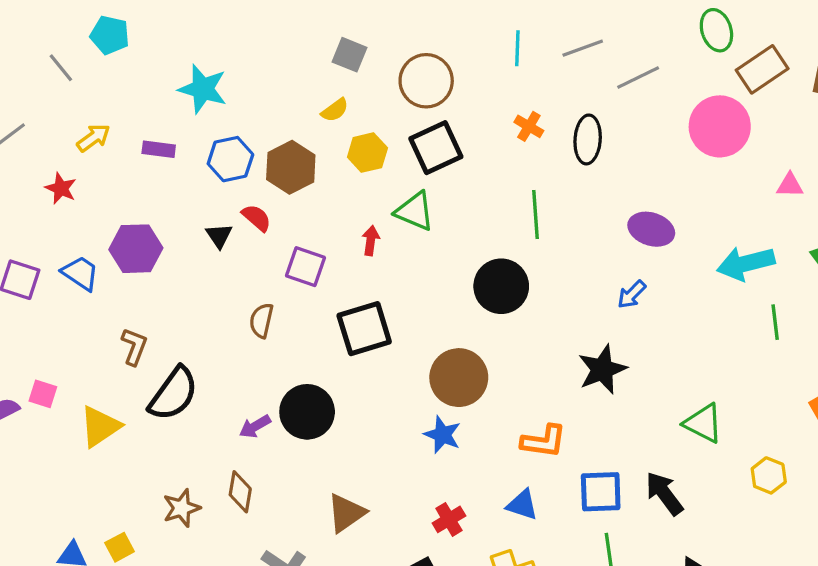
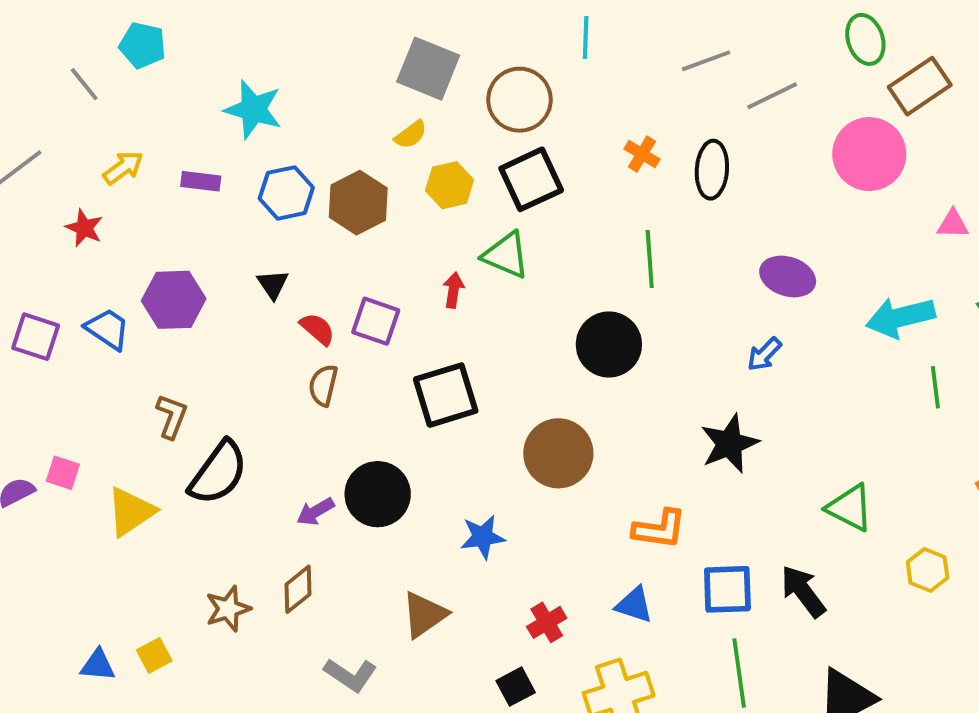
cyan line: (517, 48) -> (586, 37), moved
gray square: (350, 55) -> (428, 69), size x1.5
red semicircle: (257, 218) -> (317, 329), moved
blue star: (442, 435) -> (483, 537), moved, turned -30
brown diamond: (240, 492) -> (298, 589), turned 42

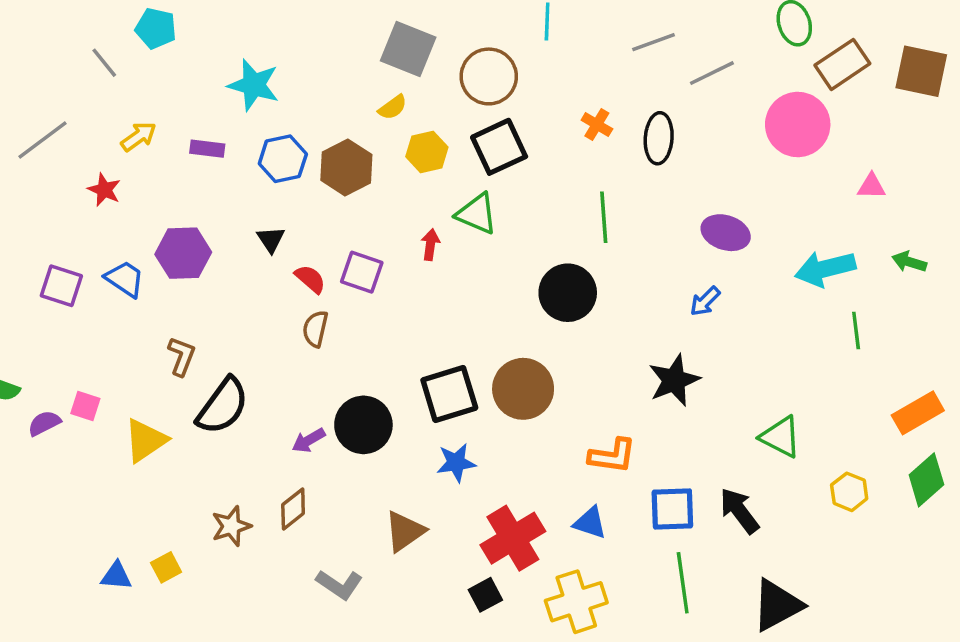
black square: (446, 395) -> (449, 394), moved
red cross: (547, 622) -> (513, 538), size x1.8

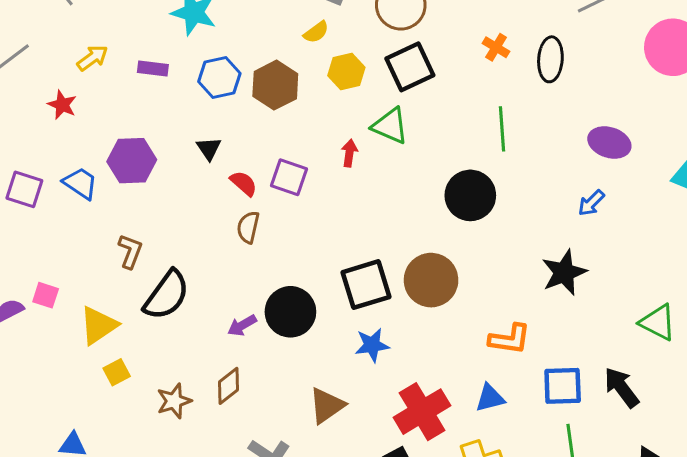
blue triangle: (590, 523) -> (490, 398), turned -32
yellow square: (166, 567) -> (117, 372), moved

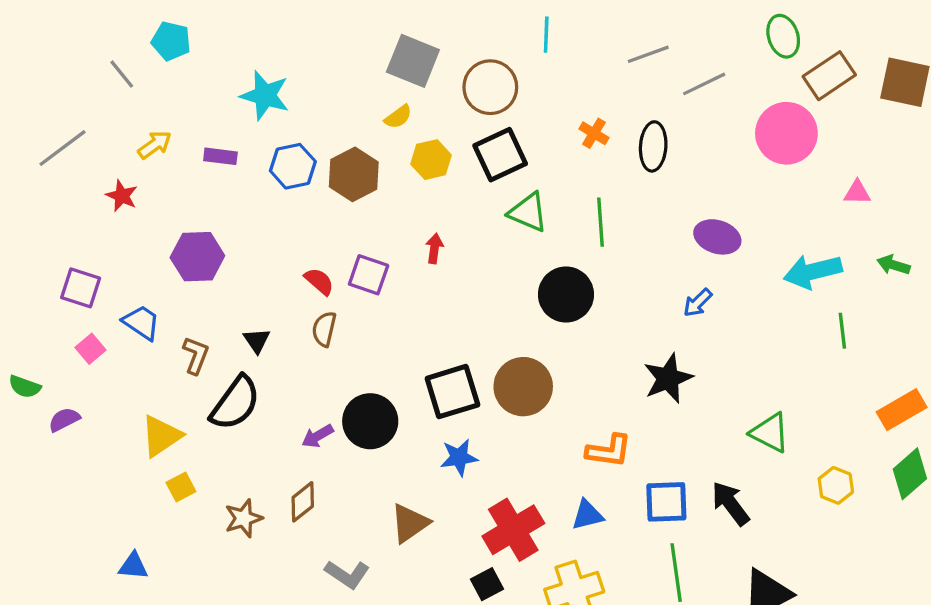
green triangle: (390, 126) -> (528, 212), moved
black triangle: (209, 149) -> (257, 341), moved
blue trapezoid: (80, 183) -> (141, 322), moved
pink square: (46, 295) -> (90, 349), moved, turned 32

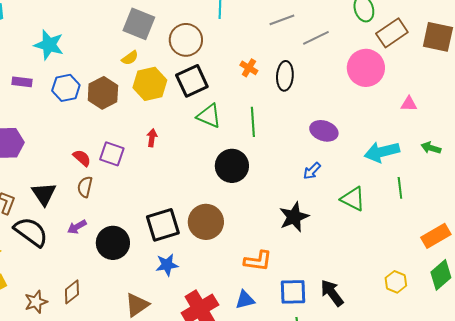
yellow hexagon: (431, 160) -> (150, 84), size x1.4
black triangle: (257, 341) -> (44, 194), size x1.5
black semicircle: (235, 403) -> (31, 232), turned -90
green triangle: (770, 433) -> (353, 199), moved
purple arrow: (318, 436) -> (77, 227), moved

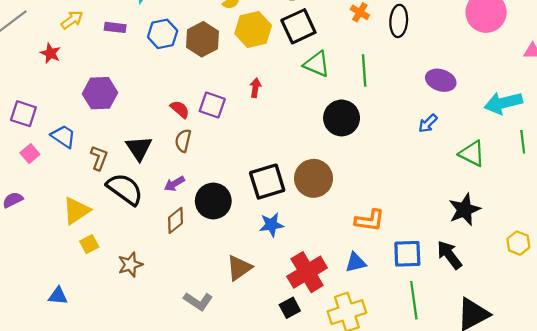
black star: (294, 217) -> (464, 210), moved
brown diamond: (72, 292) -> (176, 220), moved

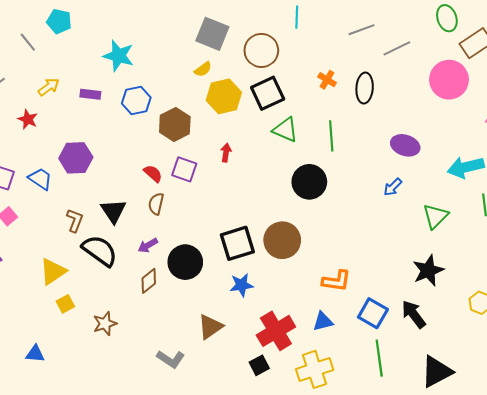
brown hexagon: (202, 39) -> (175, 125), moved
blue trapezoid: (63, 136) -> (40, 179), moved
green triangle: (472, 154) -> (435, 216), turned 48
blue square: (407, 254) -> (373, 313), turned 32

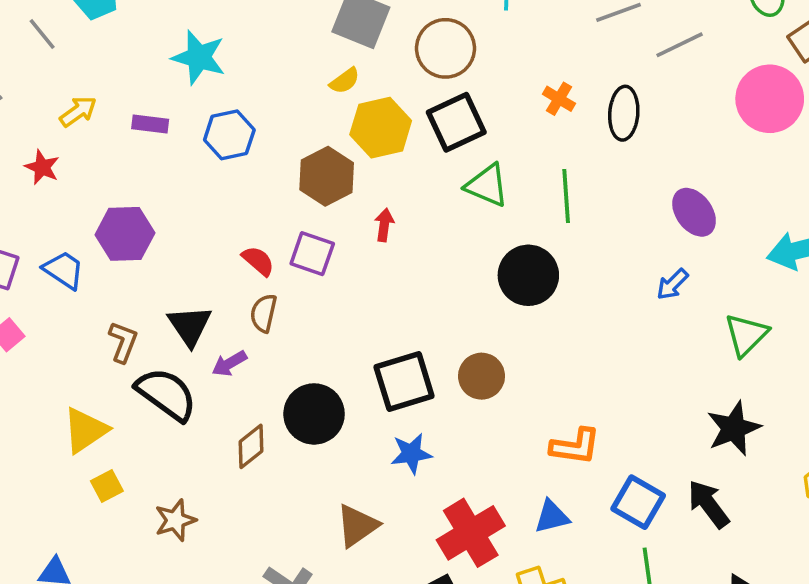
brown hexagon: (175, 125) -> (327, 176), moved
purple ellipse: (405, 145) -> (694, 212), turned 36
brown circle: (282, 240) -> (482, 376), size x0.7
purple arrow: (148, 245) -> (229, 364), moved

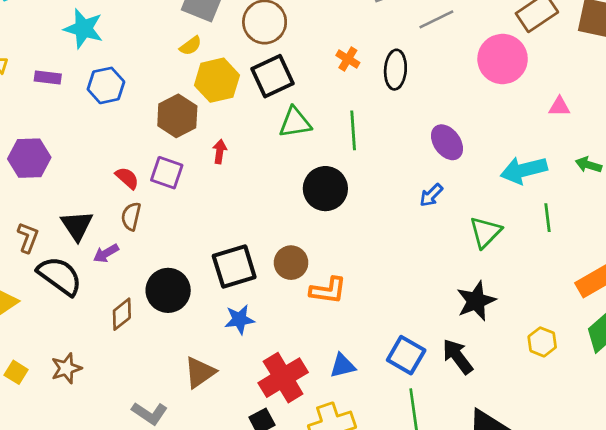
green triangle: (487, 185) -> (295, 122), turned -32
orange L-shape: (575, 446) -> (328, 290), moved
yellow square: (107, 486) -> (16, 372), moved, turned -30

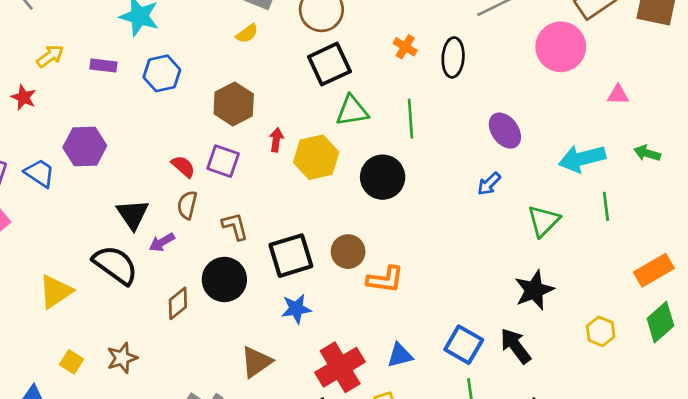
yellow hexagon: (217, 80) -> (316, 157), moved
brown L-shape: (28, 237) -> (235, 226), moved, turned -36

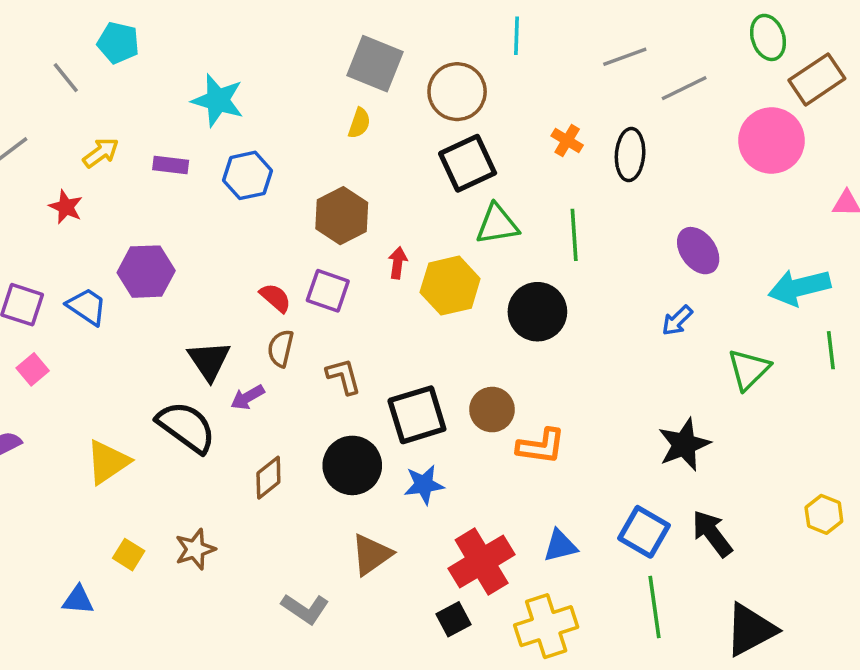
yellow semicircle: (247, 34) -> (359, 123), turned -35
black circle: (224, 279) -> (352, 465), moved
black star: (534, 290) -> (684, 444), moved

